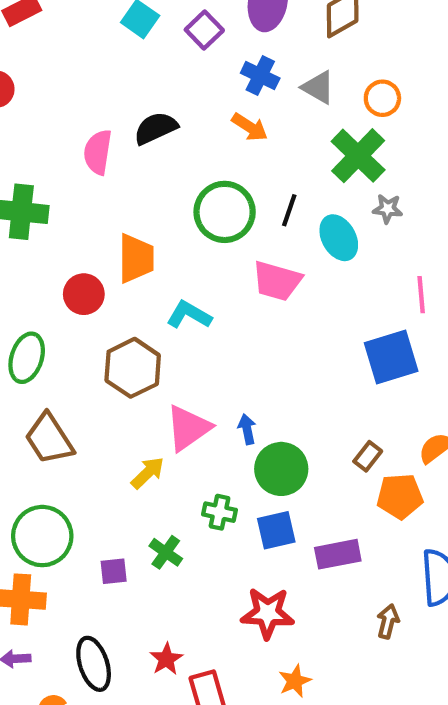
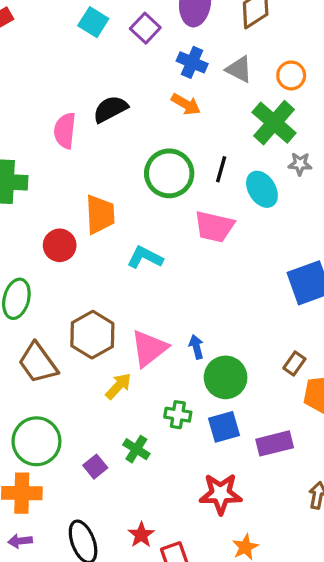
brown hexagon: (133, 368) -> (92, 335), moved
purple square: (114, 571) -> (95, 467), turned -30

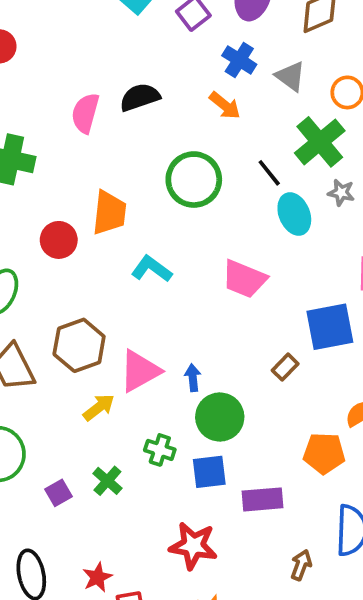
black line: (221, 169) -> (269, 173), moved, turned -64
pink trapezoid: (214, 227) -> (244, 279), moved
brown rectangle: (294, 364) -> (285, 367), moved

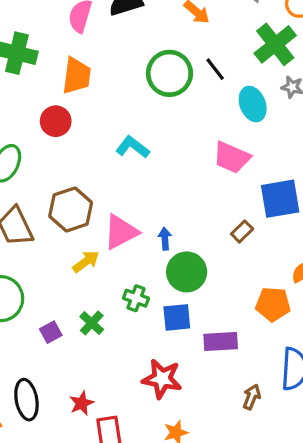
black line: (269, 173) -> (215, 69), moved
orange trapezoid: (109, 213) -> (77, 76), moved
pink trapezoid: (244, 279) -> (232, 157), moved

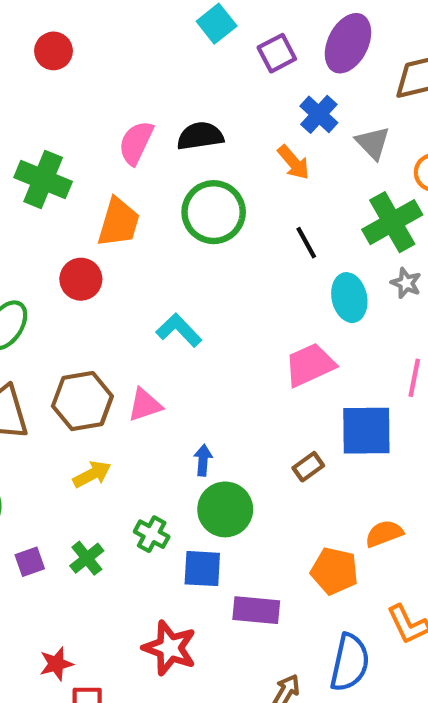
green circle: (169, 73) -> (214, 212), moved
pink trapezoid: (232, 157) -> (310, 365), turned 123
pink triangle: (121, 232) -> (145, 405), moved, size x0.7

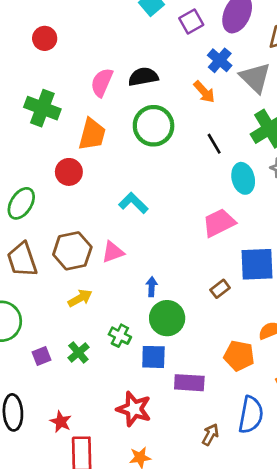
red circle: (53, 51) -> (45, 38), moved
gray triangle: (373, 143) -> (255, 78), size x1.4
red star: (56, 664) -> (61, 422), turned -30

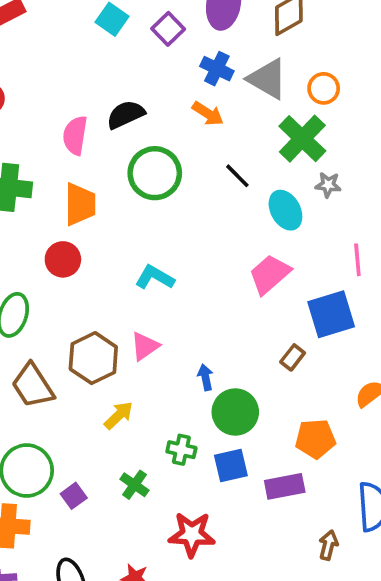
purple square: (42, 356) -> (74, 496), moved
orange pentagon: (239, 356) -> (315, 439), moved
red star: (134, 409) -> (192, 534), moved

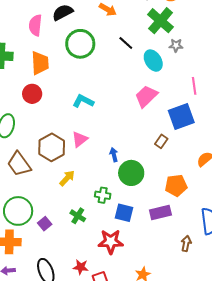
blue square: (231, 466) -> (124, 213), moved, turned 30

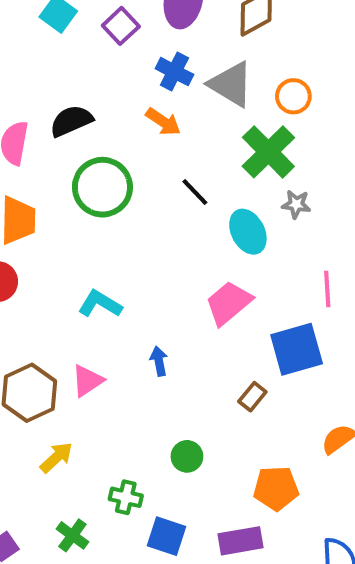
blue arrow: (114, 155) -> (159, 361), moved
green circle: (131, 173) -> (187, 456), size x0.6

